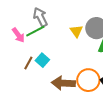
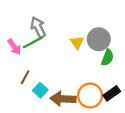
cyan square: (42, 60) -> (40, 90), moved

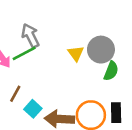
black rectangle: (112, 93) -> (116, 113), turned -56

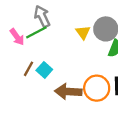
cyan square: (33, 109) -> (44, 70), moved

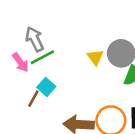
gray arrow: (42, 16) -> (35, 39), moved
cyan square: (44, 70) -> (46, 87), moved

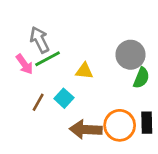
yellow triangle: (95, 57) -> (84, 71), moved, turned -48
cyan square: (46, 87) -> (64, 98), moved

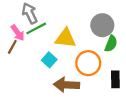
yellow triangle: (84, 71) -> (65, 38), size x1.5
brown line: (38, 102) -> (12, 47), moved
orange circle: (120, 125) -> (88, 63), moved

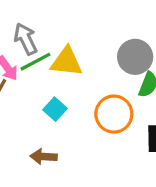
yellow triangle: (65, 38) -> (66, 62), moved
brown arrow: (67, 85) -> (44, 157), moved, size x0.7

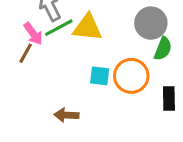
cyan square: (55, 109) -> (100, 76), moved, turned -35

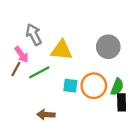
green line: (59, 28) -> (39, 72), moved
green semicircle: (163, 49) -> (117, 87), moved

